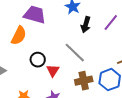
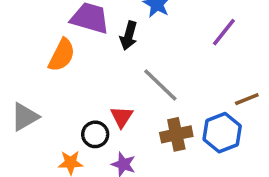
black arrow: (86, 25) -> (129, 36), moved
black circle: (38, 60) -> (95, 134), moved

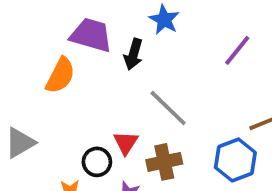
brown cross: (176, 134) -> (164, 162), moved

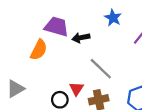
blue star: (164, 20) -> (113, 18), moved
black arrow: (133, 54) -> (81, 38), turned 63

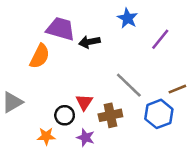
gray line: (101, 69) -> (129, 85), moved

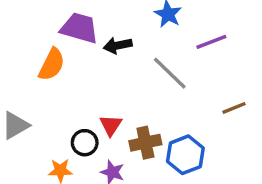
purple line: (160, 39) -> (211, 42), turned 30
gray line: (129, 85) -> (170, 73), moved
blue hexagon: (159, 114) -> (185, 155), moved

